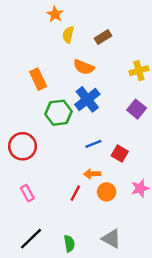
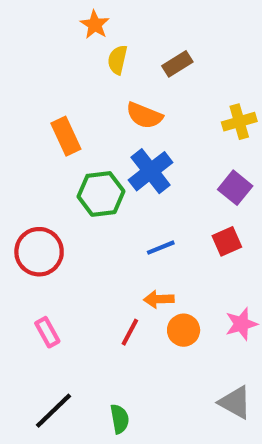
red square: (120, 153) -> (227, 241), moved, turned 35
gray triangle: (111, 239) -> (235, 402), moved

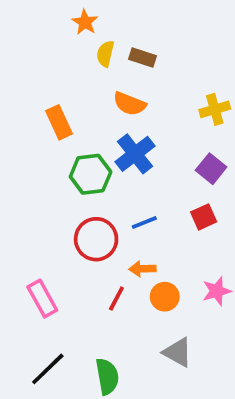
brown rectangle: (177, 64) -> (142, 57), moved, turned 50
red circle: (39, 252) -> (96, 239), moved
pink rectangle: (47, 332) -> (42, 299), size x1.4
gray triangle: (235, 402) -> (178, 352), moved
green semicircle: (120, 419) -> (107, 376), size x1.4

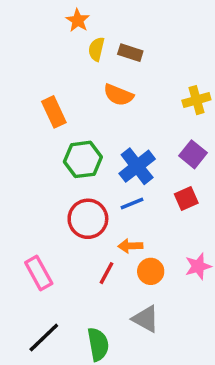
blue cross: (135, 154) -> (137, 166), moved
gray triangle: (178, 352) -> (146, 319), moved

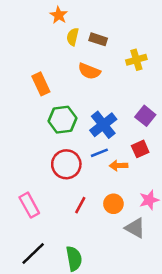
yellow cross: (196, 100) -> (136, 60), moved
orange arrow: (130, 246) -> (119, 166), moved
gray triangle: (146, 319) -> (135, 228), moved

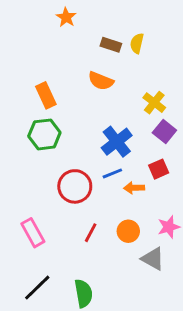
yellow semicircle: (73, 37) -> (137, 43), moved
yellow cross: (136, 60) -> (154, 103), moved, turned -36
green hexagon: (62, 120) -> (44, 134), moved

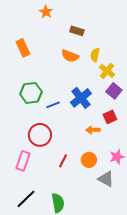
yellow semicircle: (137, 43) -> (95, 55), moved
orange rectangle: (46, 95) -> (23, 48), moved
blue line: (112, 173) -> (53, 105), moved
red circle: (75, 186) -> (40, 135), moved
pink rectangle: (33, 233) -> (23, 161), turned 48

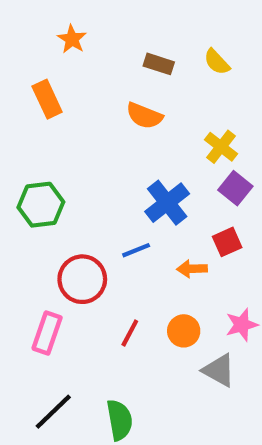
orange star: (46, 12) -> (72, 39), moved
yellow semicircle: (95, 55) -> (217, 62), moved, turned -56
green hexagon: (31, 93) -> (41, 205), moved
blue line: (53, 105) -> (136, 250), moved

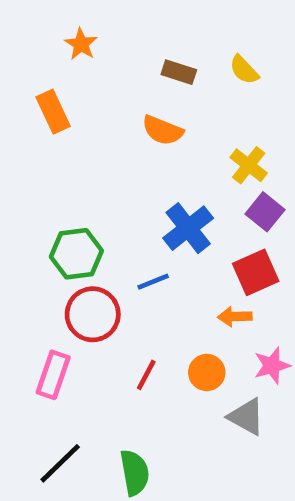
green hexagon: (41, 205) -> (76, 254), moved
red square: (227, 242) -> (256, 272), size x1.4
orange arrow: (192, 269) -> (235, 317), moved

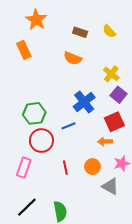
orange star: (81, 44) -> (36, 20), size x1.5
red line: (146, 375) -> (65, 168), turned -40

